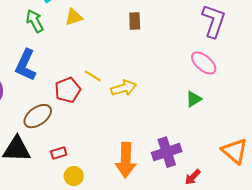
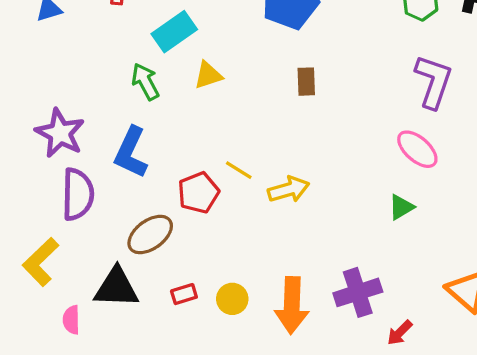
yellow circle: (74, 176) -> (232, 299), moved

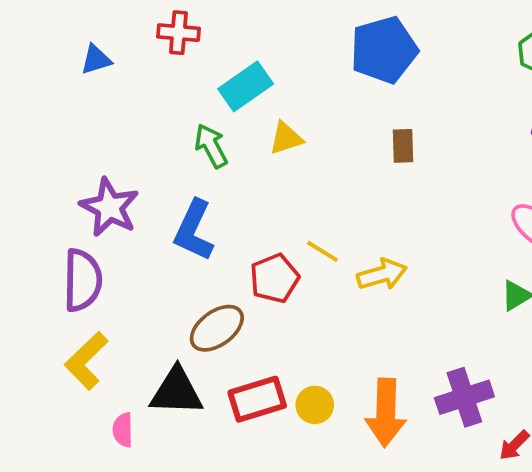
purple semicircle: (78, 194) -> (83, 280), moved
red rectangle: (184, 294) -> (257, 399), size x1.8

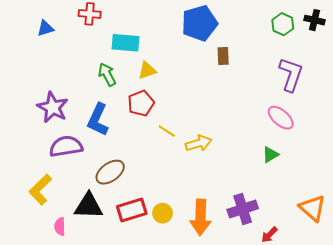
cyan rectangle: (246, 86) -> (126, 43), turned 40
brown rectangle: (403, 146) -> (223, 56), moved
red pentagon: (274, 278) -> (141, 103), moved
purple semicircle: (83, 280) -> (66, 146), moved, turned -100

